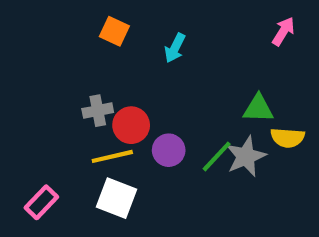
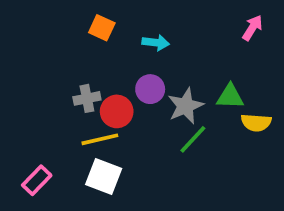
cyan arrow: (175, 48) -> (156, 43), turned -110
purple circle: (169, 150) -> (150, 89), moved
gray star: (246, 156) -> (185, 106), moved

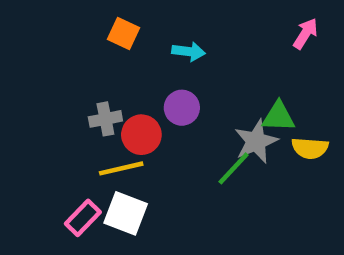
gray star: (185, 106) -> (256, 141), moved
pink rectangle: (37, 180) -> (83, 218), moved

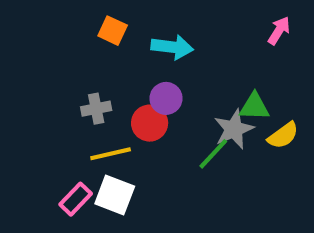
cyan arrow: (189, 52) -> (172, 47), size x1.4
red circle: (141, 135) -> (150, 123), moved
yellow semicircle: (310, 148) -> (283, 135), turned -40

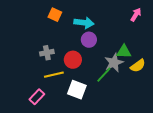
purple circle: (166, 98) -> (89, 40), moved
white square: (115, 195) -> (77, 90), moved

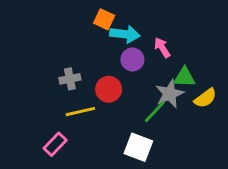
orange square: (55, 15) -> (104, 19), moved
pink arrow: (136, 15) -> (162, 48), moved, turned -64
white square: (77, 90) -> (138, 147), moved

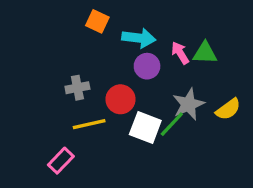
orange square: (104, 19) -> (97, 21), moved
green triangle: (184, 77) -> (205, 53), moved
white square: (138, 147) -> (145, 127), moved

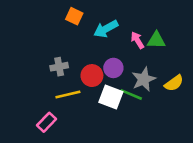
cyan arrow: (139, 38) -> (106, 29), turned 145
purple circle: (147, 66) -> (113, 68), moved
green line: (172, 124) -> (131, 94), turned 70

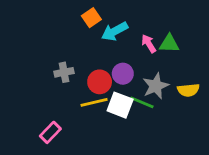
orange square: (74, 16) -> (91, 18), moved, turned 30
yellow semicircle: (174, 83) -> (188, 90), turned 30
yellow line: (68, 94) -> (94, 102), moved

